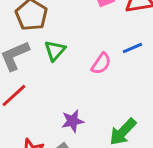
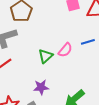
green triangle: (55, 51) -> (46, 56), moved

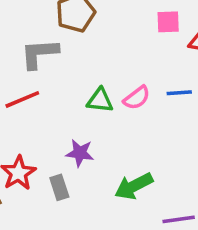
green triangle: (46, 56) -> (100, 100), turned 35

